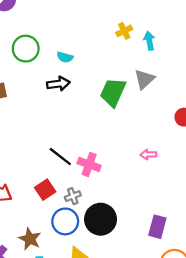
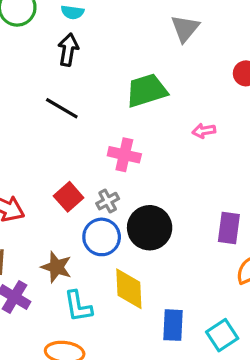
black arrow: (58, 84) -> (68, 50), turned -65
green trapezoid: (113, 92) -> (147, 90), moved, turned 56
black line: (60, 157) -> (62, 108), moved

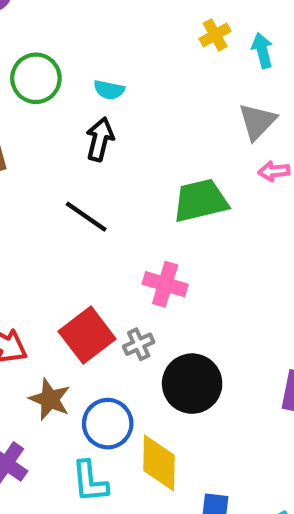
pink arrow: (204, 131) -> (274, 171), moved
red square: (69, 197) -> (87, 335), size x1.4
blue circle: (102, 237) -> (108, 424), moved
brown star: (56, 267) -> (50, 399), moved

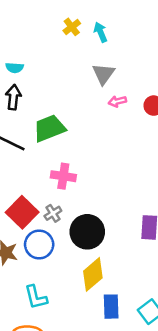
green trapezoid: (200, 201) -> (49, 128), moved
blue circle: (108, 424) -> (39, 244), moved
yellow diamond: (159, 463) -> (93, 274), moved, turned 56

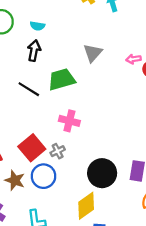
gray triangle: (103, 74) -> (93, 53), moved
pink arrow: (117, 101) -> (134, 59), moved
black circle: (87, 232) -> (102, 173), moved

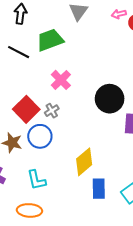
pink cross: (69, 121) -> (61, 80), turned 36
black circle: (102, 173) -> (110, 99), moved

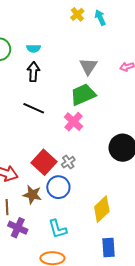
green trapezoid: (50, 40) -> (83, 95), moved
pink cross: (61, 80) -> (74, 122), moved
blue rectangle: (99, 189) -> (108, 248), moved

